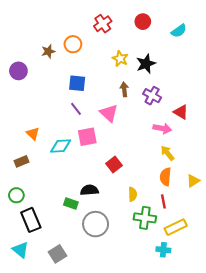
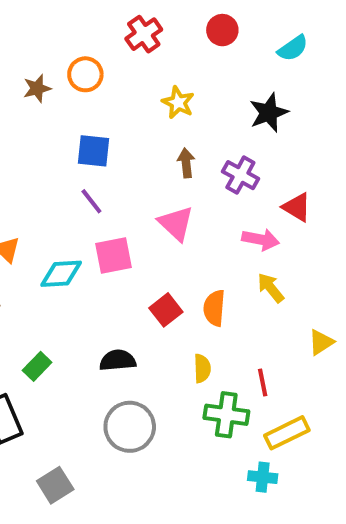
black star: (146, 64) -> (269, 113), moved
pink triangle: (109, 113) -> (176, 223), moved
orange semicircle: (165, 177) -> (214, 308), moved
green rectangle: (71, 204) -> (37, 366), moved, turned -64

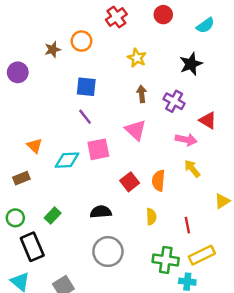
green cross: (226, 415) -> (166, 260), moved

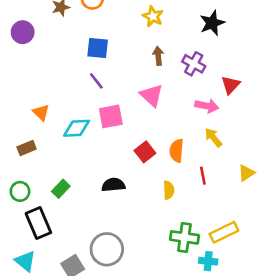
red triangle: (208, 120) -> (231, 85), turned 42
red line: (187, 225) -> (203, 176), moved
gray circle: (108, 252) -> (107, 249), moved

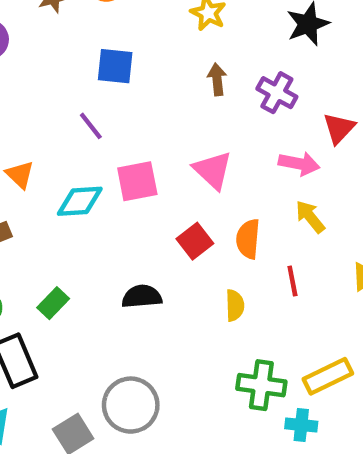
purple line: (96, 81) -> (91, 126), moved
pink triangle: (152, 95) -> (213, 170), moved

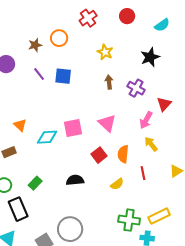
purple line: (91, 126) -> (39, 74), moved
pink arrow: (299, 164) -> (146, 120), turned 108
yellow semicircle: (235, 305) -> (117, 184), turned 56

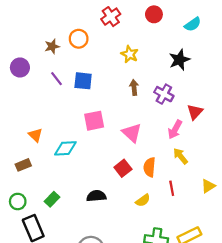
pink square: (73, 128) -> (94, 121), moved

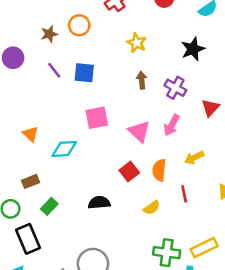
pink arrow: (175, 130) -> (172, 125), moved
yellow arrow: (181, 156) -> (194, 158), turned -77
brown rectangle: (23, 165) -> (31, 181), moved

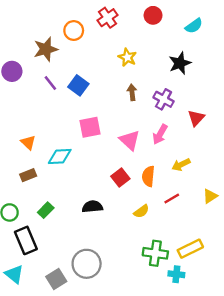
orange circle: (79, 25) -> (74, 31), moved
brown star: (49, 34) -> (46, 49), size x1.5
blue square: (84, 73) -> (78, 85), turned 30
brown rectangle: (31, 181) -> (28, 175), moved
red line: (184, 194) -> (172, 198), turned 70

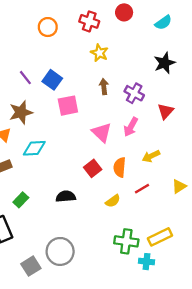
red cross: (108, 18) -> (89, 21), moved, turned -36
brown star: (46, 49) -> (21, 112), moved
black star: (180, 63) -> (164, 63), moved
pink square: (90, 127) -> (68, 106), moved

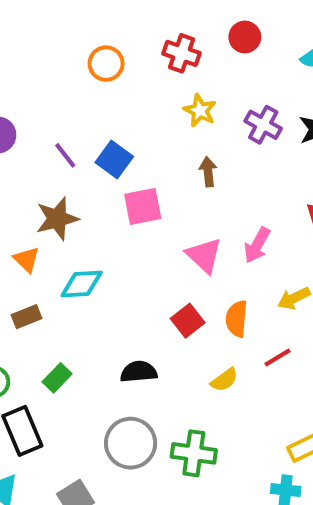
purple cross: (134, 93) -> (263, 125), moved
green cross: (126, 241) -> (194, 453), moved
gray circle: (60, 251) -> (131, 443), moved

